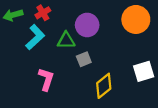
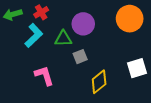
pink L-shape: (46, 79) -> (44, 76), turned -35

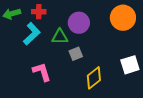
red cross: (41, 12) -> (39, 12), turned 32

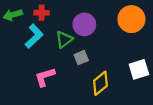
green triangle: (60, 37) -> (64, 39), turned -36
pink L-shape: (42, 72) -> (45, 77), turned -90

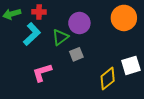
yellow diamond: (100, 83) -> (108, 79), moved

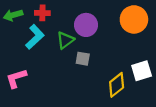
gray square: (76, 54) -> (83, 59), turned 32
pink L-shape: (42, 73) -> (16, 78), moved

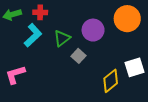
purple circle: (86, 25) -> (93, 30), moved
gray square: (83, 59) -> (79, 56), turned 32

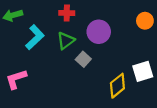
red cross: (40, 12) -> (67, 13), moved
orange circle: (127, 19) -> (145, 21), moved, size x0.6

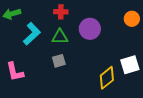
green triangle: (66, 41) -> (60, 37), turned 36
gray square: (83, 59) -> (59, 61), moved, turned 32
pink L-shape: (16, 79) -> (15, 72), turned -85

